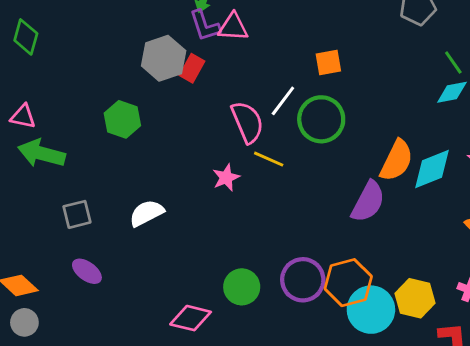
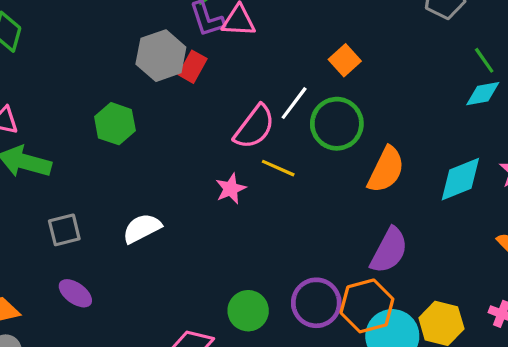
orange square: (328, 63) -> (345, 60), turned -32
pink semicircle: (247, 122) -> (254, 127), turned 60
orange semicircle: (396, 160) -> (386, 170), moved
purple semicircle: (368, 202) -> (389, 250), moved

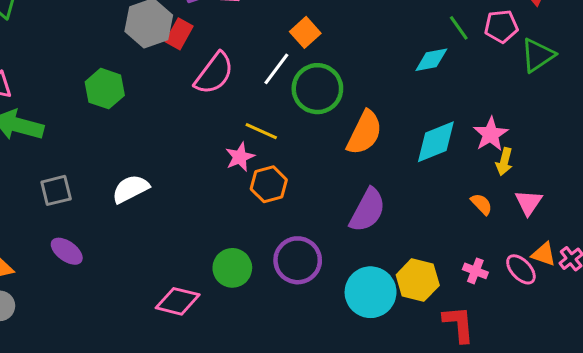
orange square: (345, 60) -> (305, 32), moved
cyan diamond: (483, 94) -> (431, 60), moved
pink semicircle: (254, 127) -> (214, 73), moved
pink star: (231, 189) -> (240, 157), moved
orange hexagon: (367, 306) -> (269, 184), moved, size x0.7

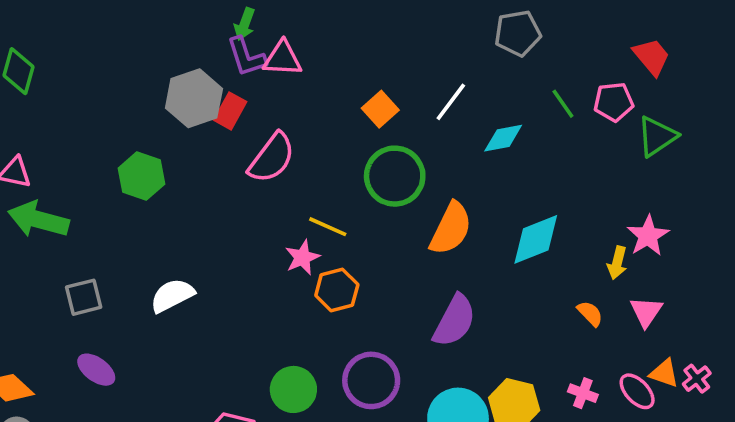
cyan diamond: (431, 60) -> (503, 138), moved
white line: (276, 69) -> (451, 102), moved
pink star: (491, 134) -> (648, 236), moved

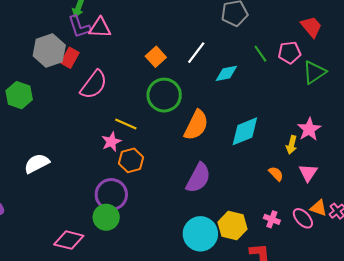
purple circle: (371, 380) -> (111, 194), moved

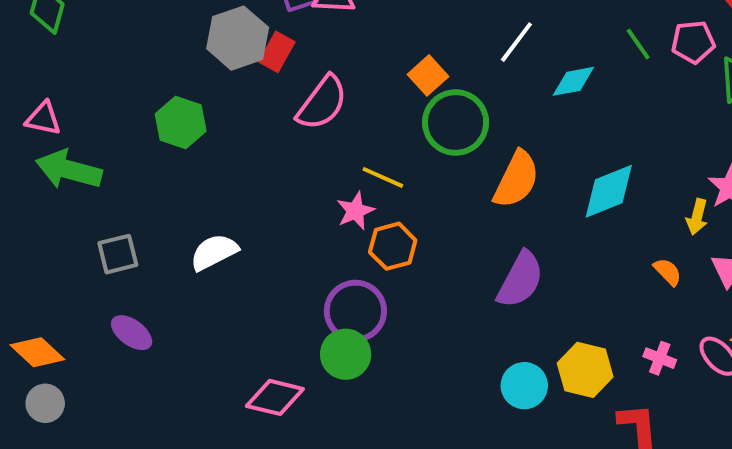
orange square: (156, 57) -> (428, 75), moved
cyan circle: (200, 234) -> (524, 386), size x0.7

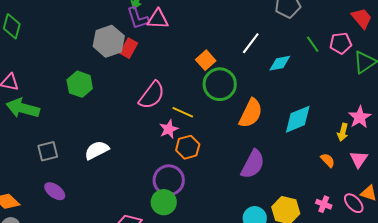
pink semicircle: (322, 103) -> (152, 95), moved

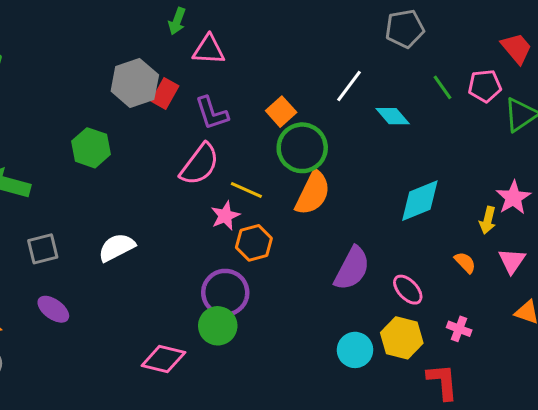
purple L-shape: (138, 18) -> (212, 113), moved
cyan diamond: (280, 63) -> (393, 116), turned 60
orange semicircle: (251, 113) -> (313, 193), moved
pink ellipse: (354, 203) -> (408, 290), moved

